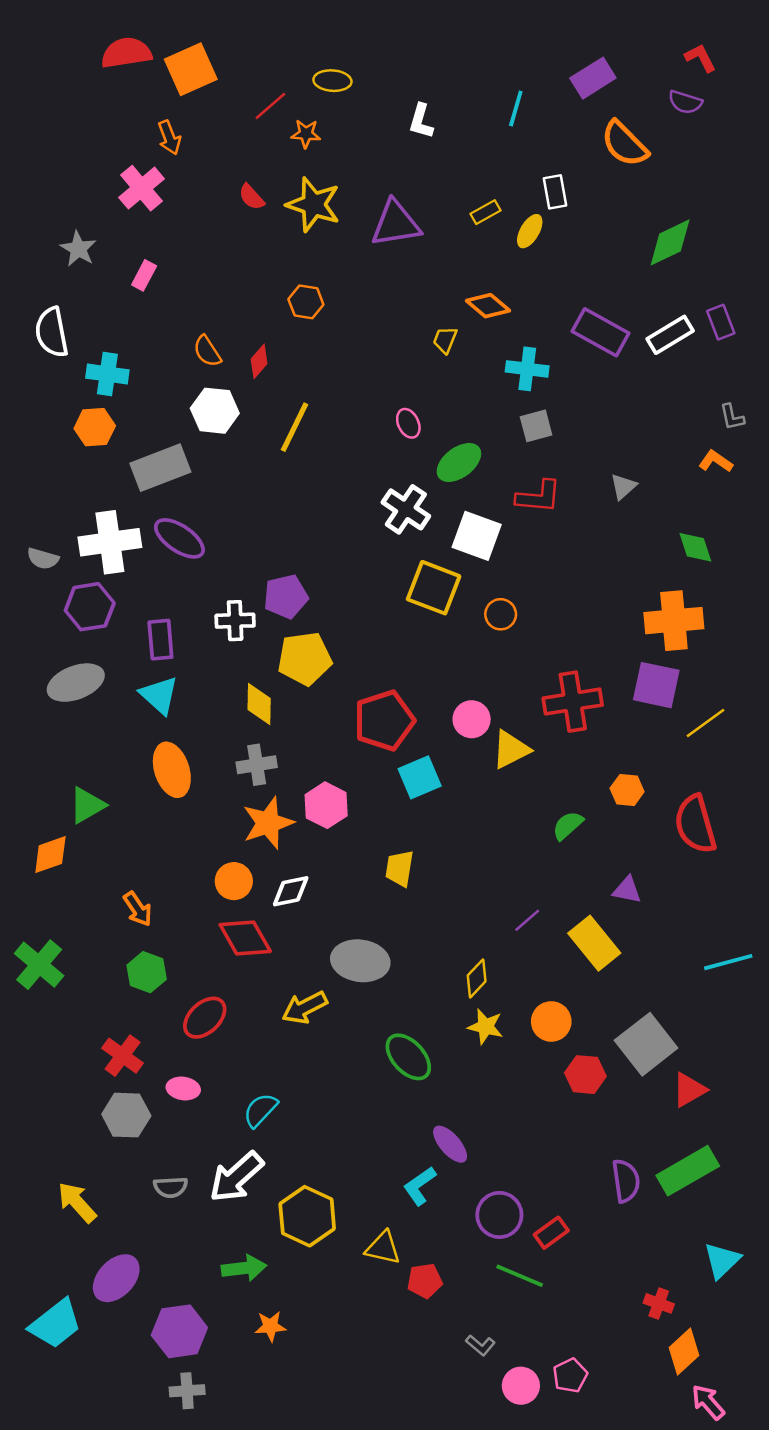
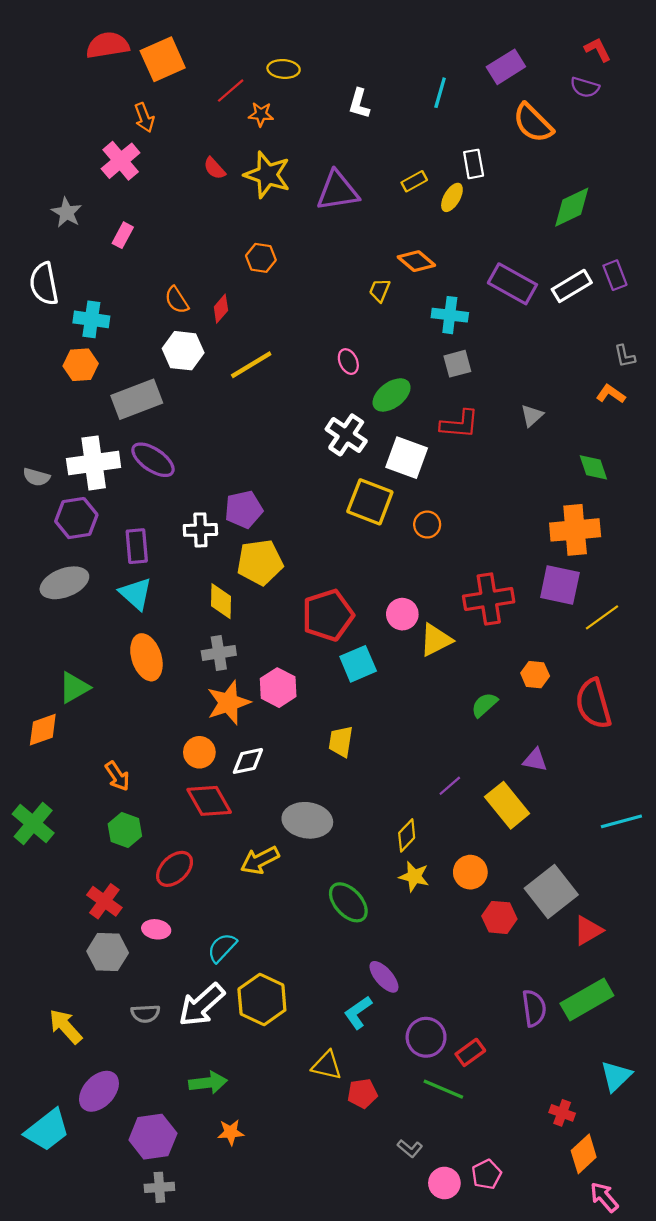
yellow line: (295, 427) -> (251, 365), turned 33
yellow hexagon: (307, 1216) -> (262, 999), moved

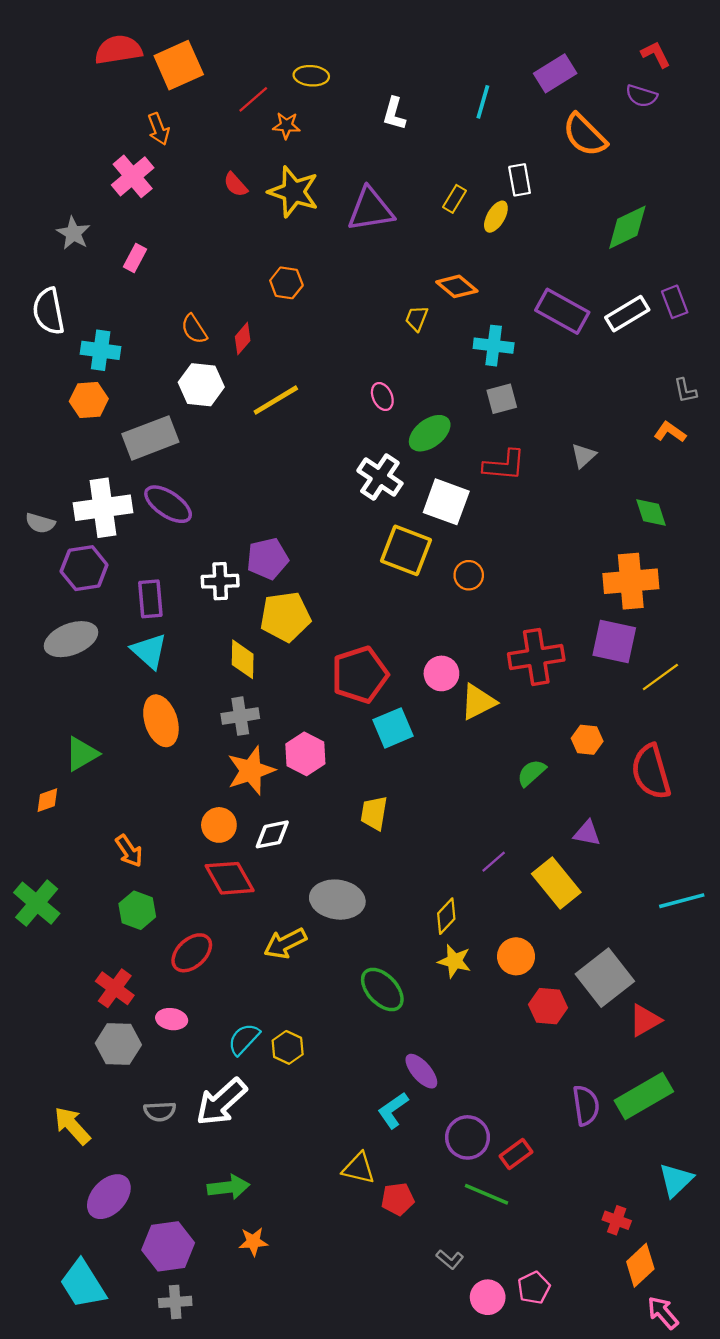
yellow rectangle: (414, 181) -> (454, 199), turned -30
orange diamond: (43, 730) -> (47, 800), size x0.7
yellow hexagon: (262, 999) -> (288, 1047), moved, size x0.6
cyan trapezoid: (47, 1130) -> (83, 1284), moved, turned 96

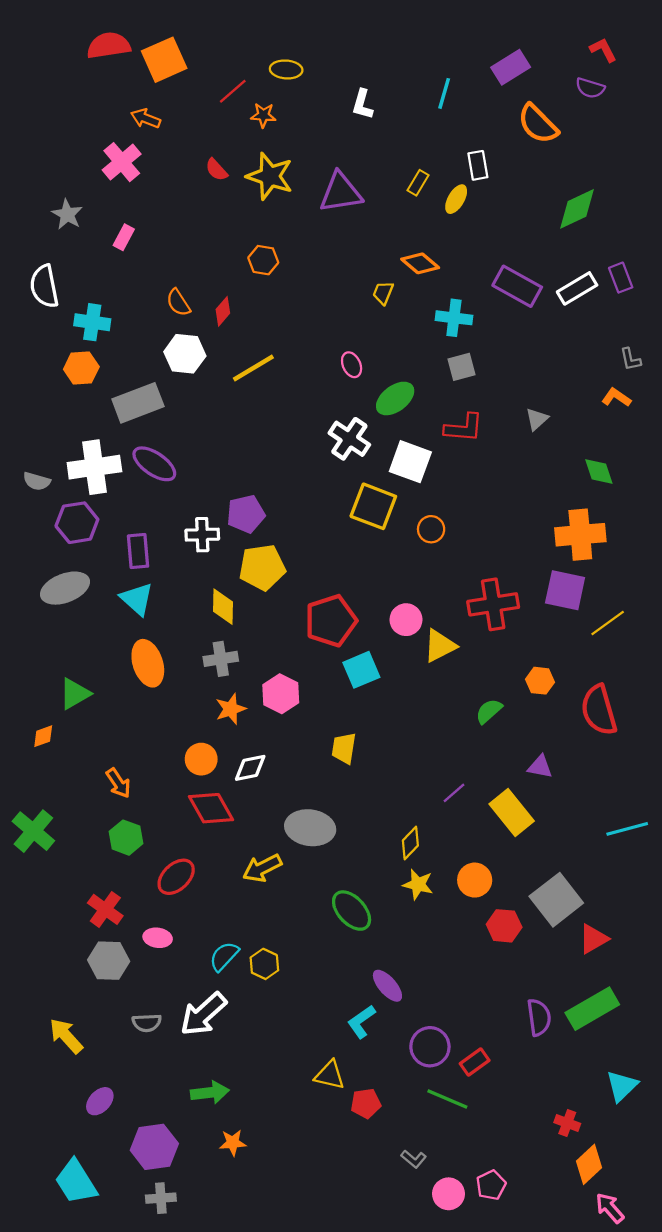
orange arrow: (159, 129) -> (146, 118), turned 132
orange star: (251, 771) -> (231, 709), size x0.7
purple ellipse: (109, 1197) -> (100, 1101), size x0.7

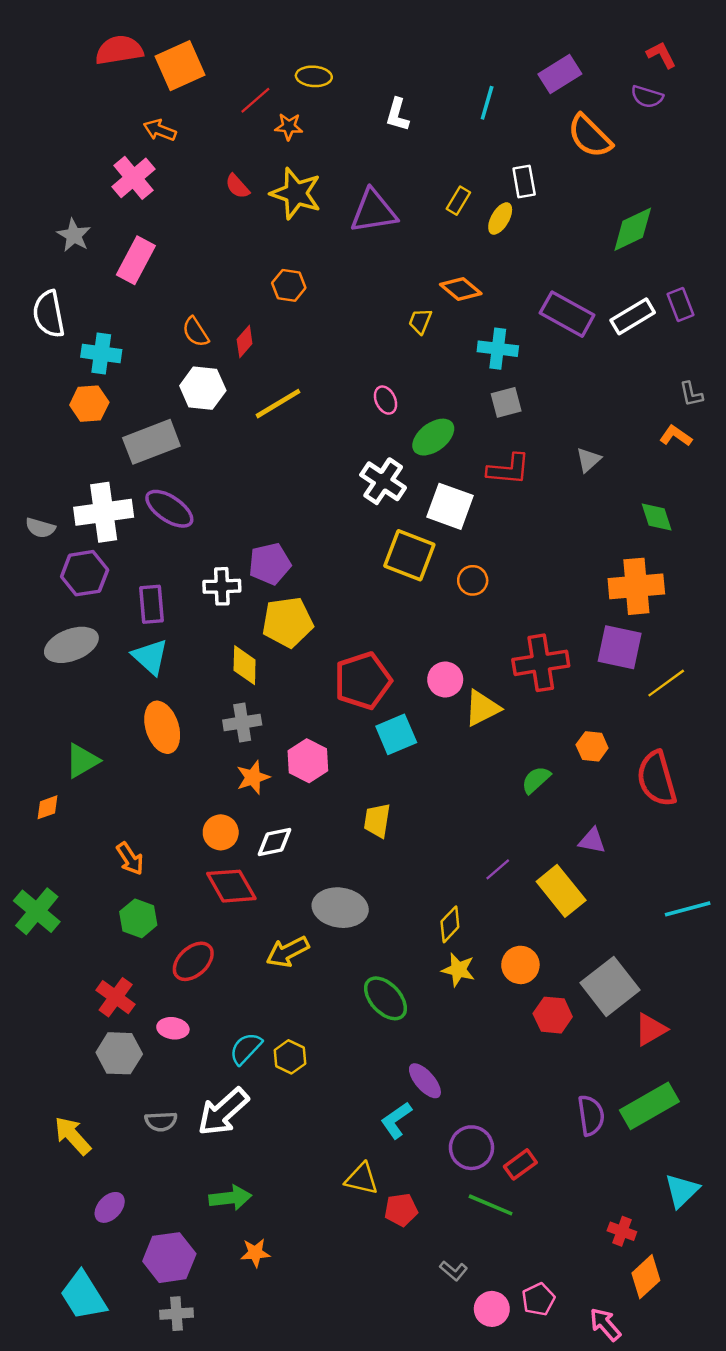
pink rectangle: (124, 237) -> (136, 260), size x1.6
pink arrow: (610, 1208) -> (605, 1324), moved

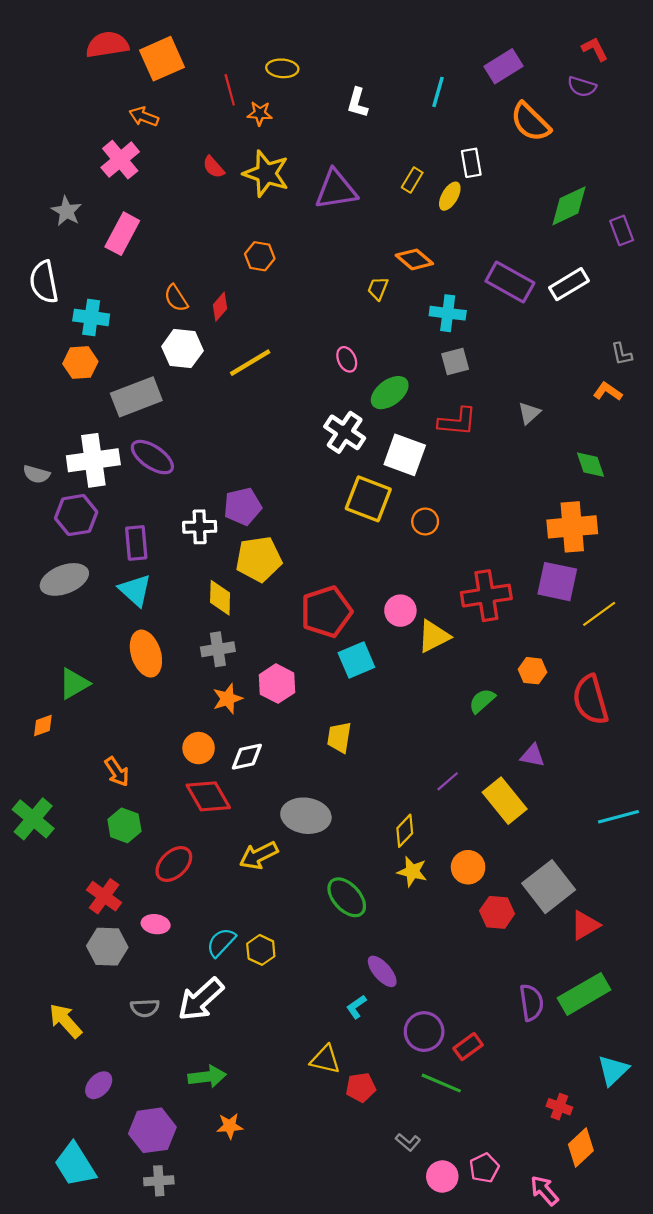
red line: (255, 100) -> (230, 90), turned -64
purple rectangle: (680, 304) -> (622, 230), moved
cyan L-shape: (396, 1120) -> (356, 1007), size x0.7

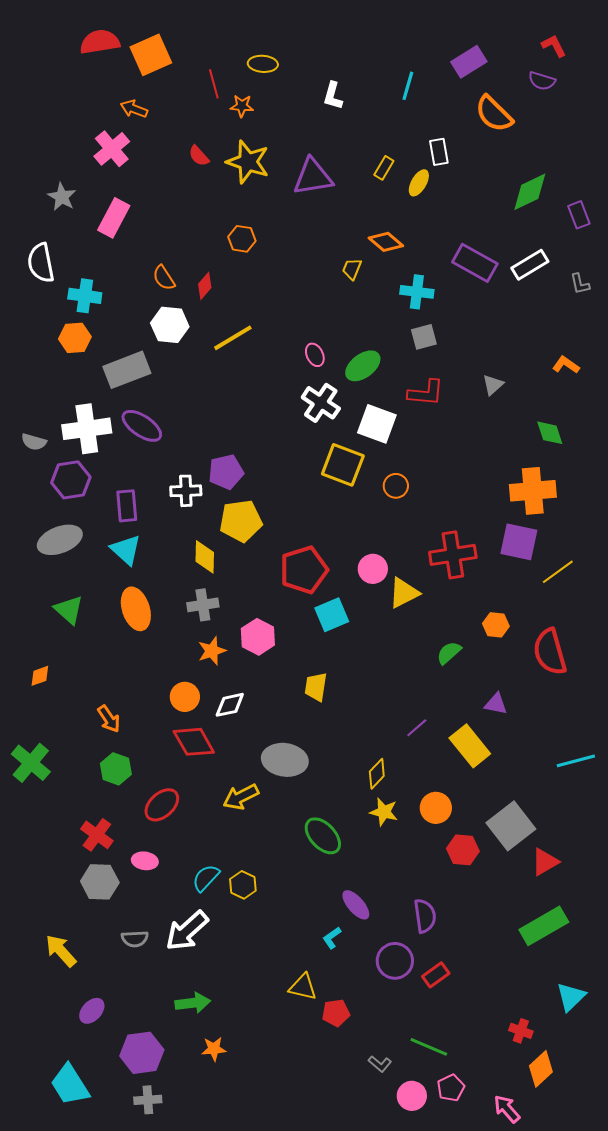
gray L-shape: (622, 354) -> (580, 284), moved
pink ellipse: (347, 359) -> (315, 355), moved
green triangle: (74, 684) -> (69, 610), moved, turned -48
purple semicircle: (531, 1003) -> (425, 916), moved
green line: (441, 1083) -> (429, 1047), moved

